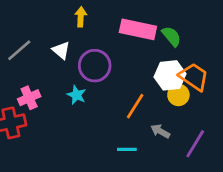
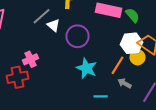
gray line: (19, 50) -> (42, 16), moved
cyan star: (77, 95) -> (86, 68), moved, size x1.5
orange line: (135, 106) -> (118, 65), moved

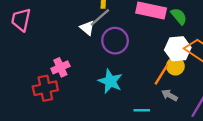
gray line: (42, 16) -> (100, 17), moved
yellow circle: (138, 57) -> (175, 66), moved
cyan star: (86, 68) -> (110, 81), moved

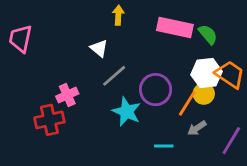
gray line: (100, 17) -> (114, 76), moved
purple circle: (115, 41) -> (156, 90), moved
gray arrow: (170, 95) -> (197, 128), turned -63

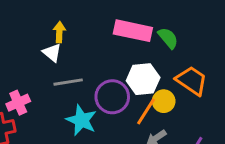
yellow arrow: (118, 15) -> (59, 32), moved
white hexagon: (207, 73) -> (143, 79), moved
gray line: (114, 76) -> (68, 82), turned 32

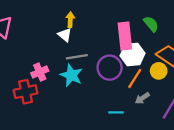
pink rectangle: (133, 31) -> (125, 36), moved, turned 72
yellow circle: (164, 101) -> (159, 71), moved
cyan star: (81, 120) -> (71, 75), moved

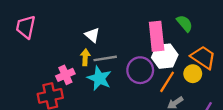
yellow arrow: (70, 20) -> (85, 57), moved

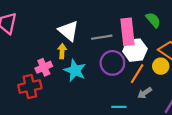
white triangle: (92, 35) -> (68, 31), size x1.5
gray line: (105, 58) -> (102, 37), moved

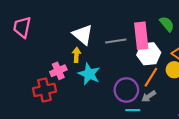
purple circle: (112, 63) -> (126, 90), moved
gray arrow: (145, 93) -> (149, 96), moved

